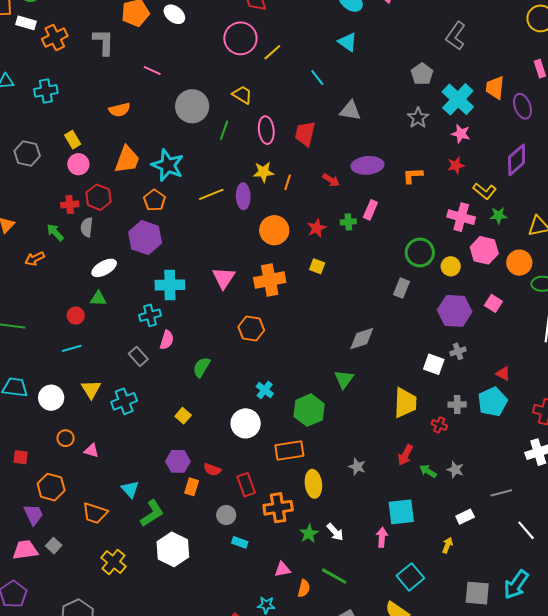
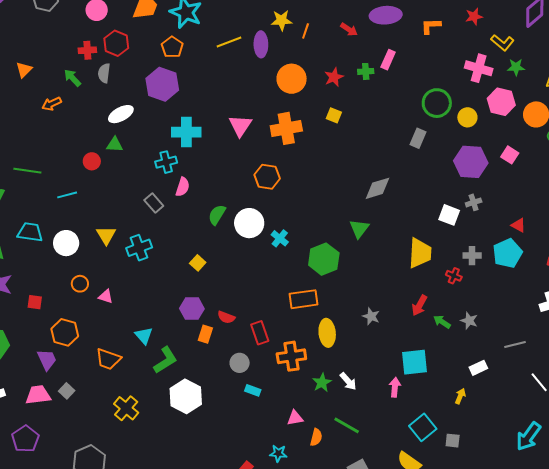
cyan line: (72, 348) -> (67, 195), moved
white circle: (246, 423) -> (249, 223), moved
gray square: (477, 593) -> (453, 441), moved, size x0.6

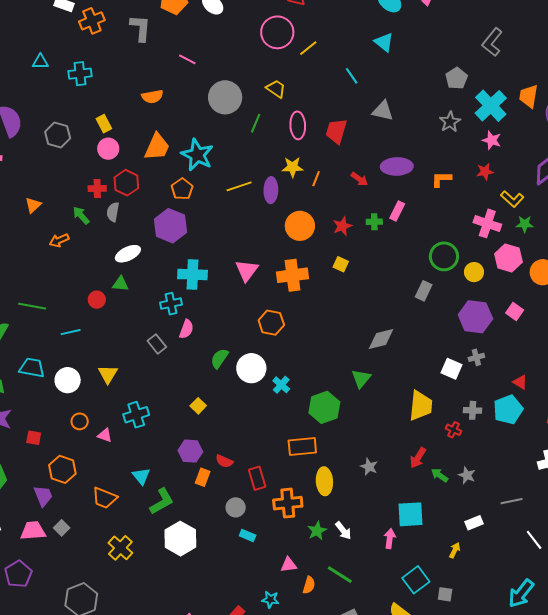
cyan cross: (139, 248) -> (136, 415), moved

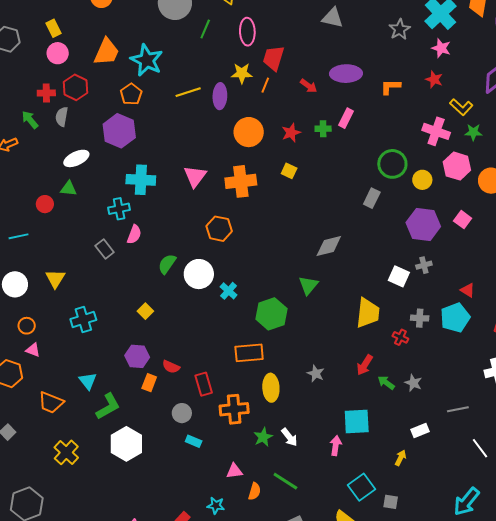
red trapezoid: (336, 131) -> (274, 58), moved
red star: (485, 172) -> (434, 79), turned 30
pink triangle: (105, 435) -> (33, 350), moved

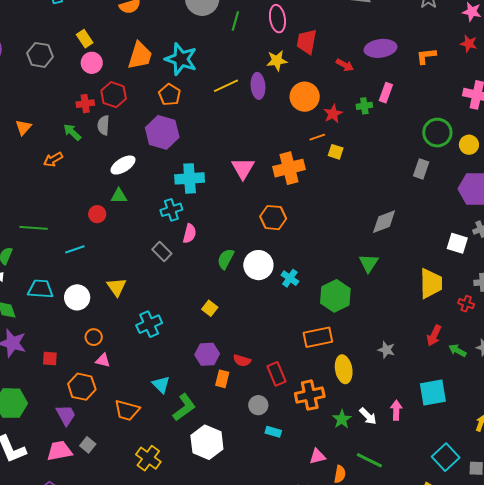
orange line: (265, 85) -> (317, 137), moved, turned 56
orange circle: (249, 132) -> (305, 97), moved
pink arrow: (336, 446) -> (396, 410), moved

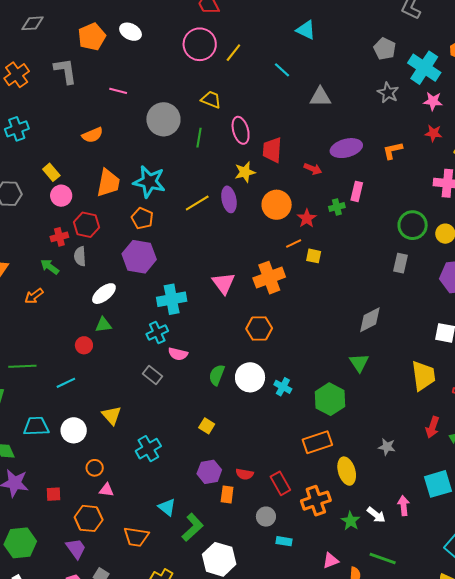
pink semicircle: (190, 234) -> (178, 354), turned 96

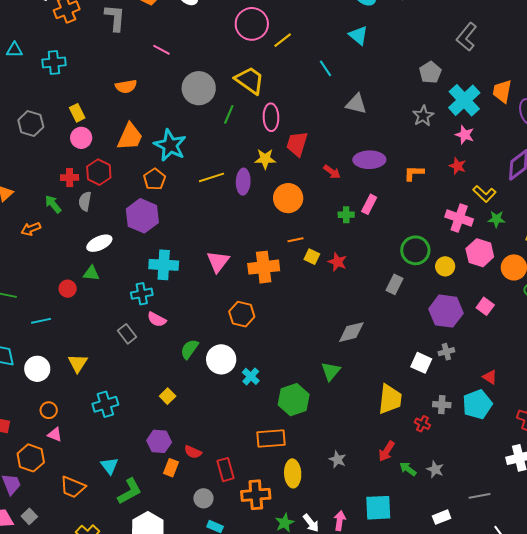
yellow trapezoid: (211, 100) -> (250, 80), size x1.5
red star: (307, 218) -> (337, 262), moved, turned -30

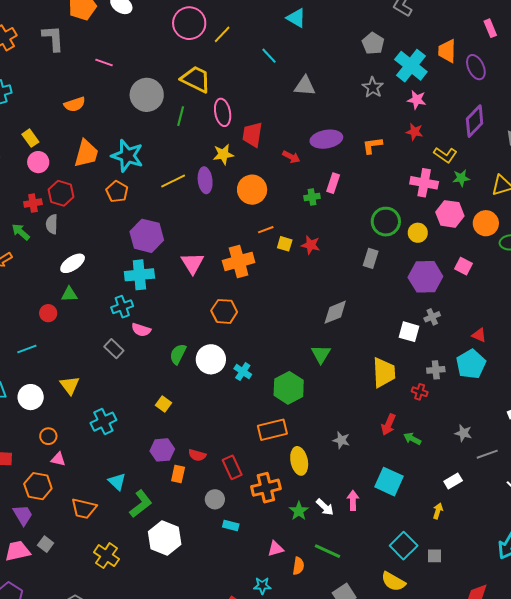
purple hexagon: (142, 216) -> (147, 236), moved
gray star: (435, 469) -> (463, 433), moved
cyan square: (378, 508) -> (389, 482), turned 36

